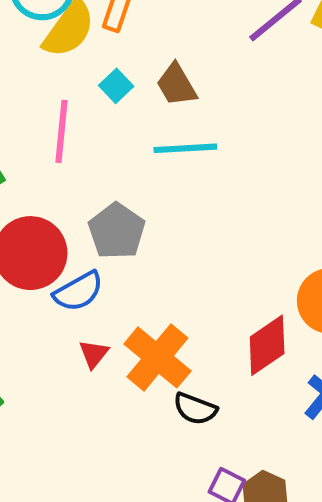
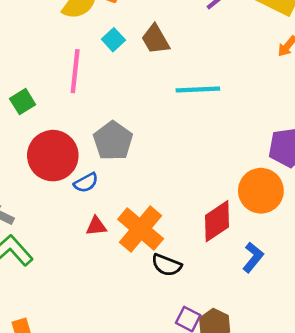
cyan line: (185, 148) -> (198, 90), moved
blue semicircle: (78, 291) -> (86, 183), size x0.7
red triangle: (94, 354) -> (96, 226), turned 45

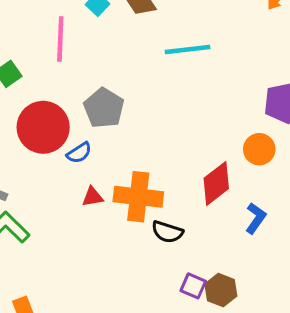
orange circle: (261, 191) -> (259, 149), size x0.7
orange cross: (141, 229) -> (138, 197), turned -30

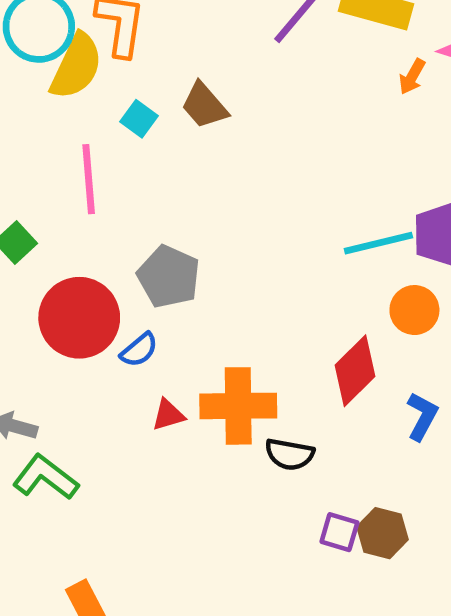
cyan line: (188, 50) -> (378, 243), moved

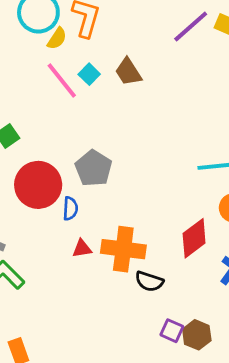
yellow semicircle: (76, 66) -> (57, 39), size x0.6
pink line: (89, 179) -> (62, 80), moved, turned -42
blue semicircle: (139, 350) -> (70, 208), turned -55

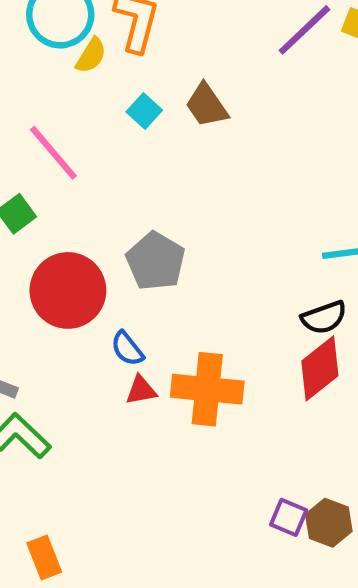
pink line: (62, 80) -> (53, 153), moved
blue semicircle: (70, 208) -> (127, 349), moved, turned 140
black semicircle: (149, 281) -> (324, 317), moved, turned -36

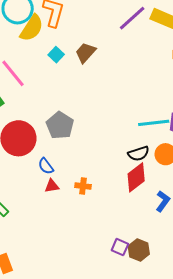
yellow semicircle: (91, 55) -> (32, 28), size x1.6
brown trapezoid: (207, 105) -> (85, 53), turned 75
orange cross: (207, 389) -> (83, 186), size x0.5

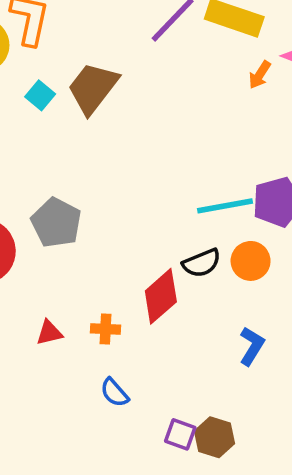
brown trapezoid: (85, 53) -> (93, 88), size x1.4
blue semicircle: (46, 166) -> (115, 393), moved
red diamond: (136, 177) -> (161, 296), moved

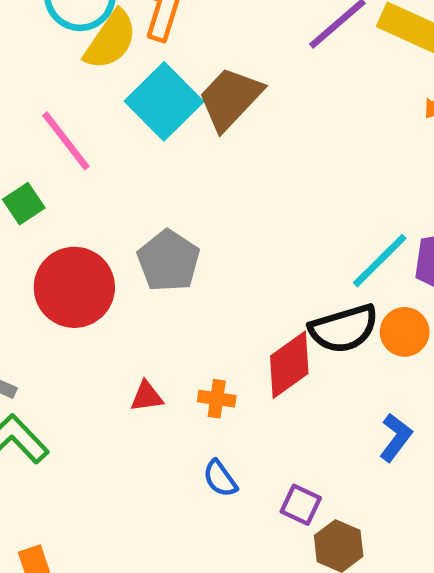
cyan square: (40, 95) -> (164, 101), size x2.0
cyan line: (225, 206) -> (380, 261), turned -40
black semicircle: (202, 263) -> (344, 329), size x1.4
purple square: (180, 434) -> (301, 505), moved

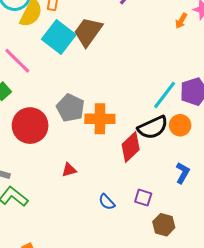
orange cross: (217, 399) -> (100, 119), moved, size x1.8
purple square: (301, 505) -> (143, 198), moved

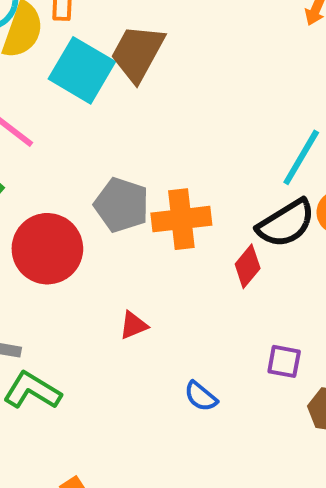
red diamond: (131, 147) -> (248, 266), size x0.7
blue semicircle: (107, 202) -> (201, 396), moved

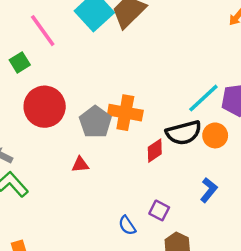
gray pentagon: (122, 205) -> (95, 122), moved
blue semicircle: (201, 396) -> (127, 225), moved

